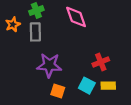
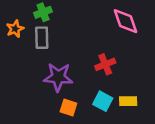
pink diamond: (76, 17) -> (126, 21), moved
red cross: (101, 62) -> (105, 64), moved

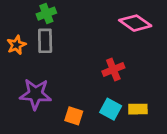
pink diamond: (126, 21) -> (135, 23), turned -36
orange star: (15, 29) -> (16, 45), moved
purple star: (58, 77) -> (35, 94), moved

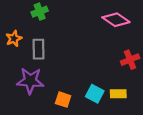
gray rectangle: (45, 41) -> (38, 49), moved
red cross: (113, 70) -> (130, 60), moved

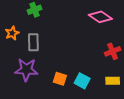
yellow rectangle: (118, 94) -> (113, 81), moved
orange square: (63, 100) -> (60, 79), moved

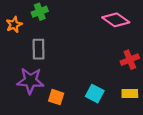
orange star: (12, 33) -> (14, 25), moved
orange square: (60, 79) -> (56, 97), moved

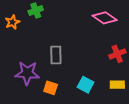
gray rectangle: (39, 49) -> (56, 55), moved

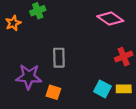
cyan square: (86, 85) -> (102, 89), moved

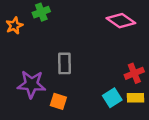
red cross: (124, 57) -> (134, 73), moved
cyan square: (102, 89) -> (112, 98), turned 30

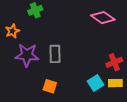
orange star: (14, 26) -> (12, 31), moved
purple star: (31, 84) -> (27, 55), moved

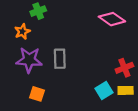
orange star: (12, 31) -> (22, 31), moved
orange square: (50, 86) -> (37, 94), moved

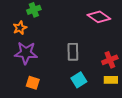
gray rectangle: (60, 59) -> (73, 52), moved
cyan square: (104, 90) -> (79, 80), moved

